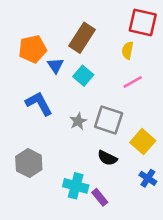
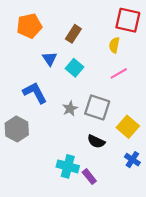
brown rectangle: (82, 38) -> (73, 34), size x0.7
orange pentagon: (33, 49) -> (29, 26), moved
gray hexagon: (29, 163) -> (17, 129), moved

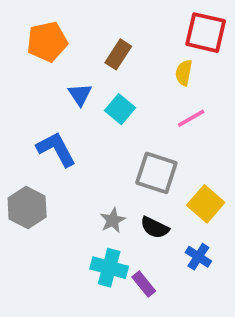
gray star: (70, 109) -> (113, 220), moved
blue cross: (132, 160) -> (198, 257), moved

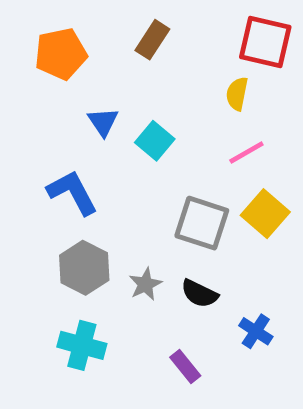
brown rectangle: (118, 54) -> (152, 40), moved
yellow square: (206, 204) -> (265, 214), moved
gray hexagon: (27, 208) -> (84, 268), moved
cyan cross: (109, 268) -> (82, 345), moved

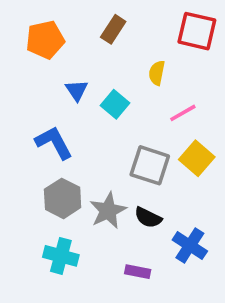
yellow semicircle: (237, 94) -> (157, 73), moved
gray star: (145, 284) -> (108, 211), size x1.5
blue cross: (256, 331) -> (190, 245), size x1.4
purple rectangle: (185, 366) -> (138, 272), turned -40

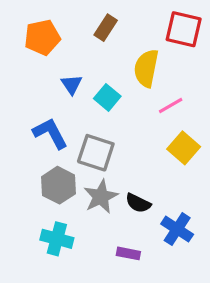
yellow semicircle: (157, 73) -> (146, 68), size x1.6
gray square: (150, 165) -> (96, 153), moved

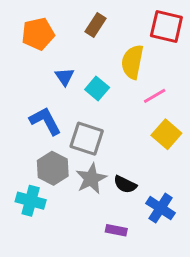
cyan cross: (57, 239) -> (31, 201), moved

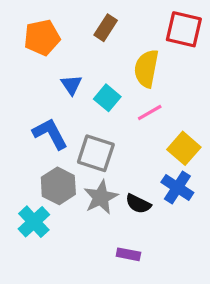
pink line: (155, 96) -> (150, 112), moved
cyan cross: (31, 201) -> (34, 222), turned 32
blue cross: (161, 208) -> (177, 187), moved

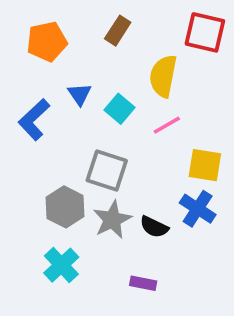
blue L-shape: (50, 134) -> (34, 120), moved, turned -105
yellow square: (184, 148) -> (205, 165), turned -32
cyan cross: (34, 222) -> (61, 265), moved

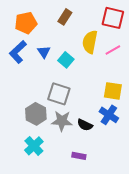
blue L-shape: (34, 120) -> (18, 52), moved
pink line: (167, 125) -> (113, 50), moved
gray star: (112, 220) -> (62, 121), turned 30

